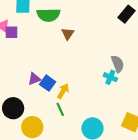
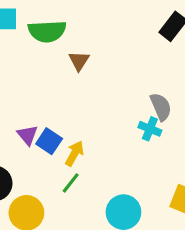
purple triangle: (34, 79) -> (27, 135), turned -48
green line: (60, 109) -> (71, 183), turned 64

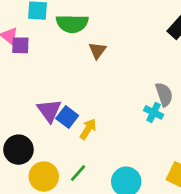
purple triangle: (27, 135) -> (49, 111), size x1.4
green line: (71, 183) -> (78, 173), moved

